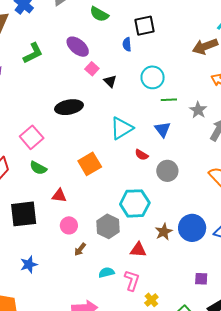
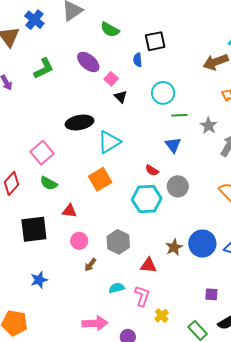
pink square: (92, 69) -> (111, 79), moved
cyan triangle: (122, 128) -> (109, 142), moved
cyan hexagon: (135, 203) -> (147, 199), moved

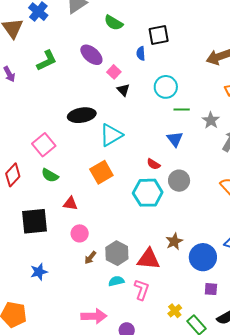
gray hexagon: (118, 242) -> (117, 253), moved
blue circle: (202, 244) -> (203, 257), moved
red triangle: (148, 265) -> (148, 259), size x1.4
yellow cross: (162, 316) -> (175, 311), moved

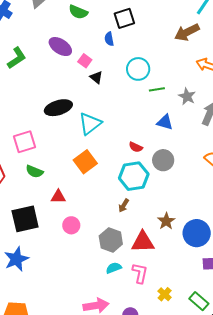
blue triangle: (175, 139) -> (165, 122), moved, turned -30
pink square: (44, 145) -> (24, 142), turned 30
brown arrow: (90, 258) -> (124, 206), moved
blue star: (39, 272) -> (16, 259), moved, size x1.4
yellow cross: (175, 311) -> (165, 294), moved

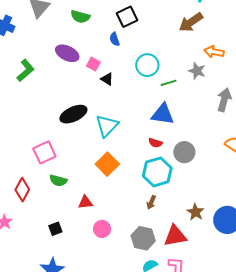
gray star: (187, 96) -> (197, 71), moved
blue triangle: (165, 122) -> (163, 114), moved, size x1.4
black square: (25, 219) -> (55, 229), size x0.5

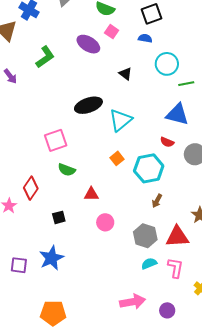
blue semicircle: (115, 39) -> (145, 38), moved, turned 112
pink square: (93, 64) -> (112, 32), moved
orange square: (107, 164) -> (117, 158), size x0.6
cyan hexagon: (157, 172) -> (149, 168), moved
red diamond: (22, 190) -> (31, 188), moved

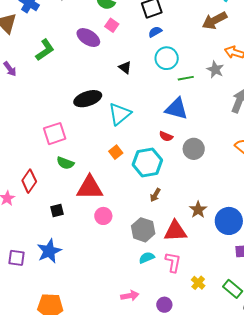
blue semicircle: (145, 38) -> (155, 32), moved, turned -40
red triangle: (91, 194) -> (90, 188), size x1.8
pink arrow: (133, 302) -> (130, 296), size x0.7

